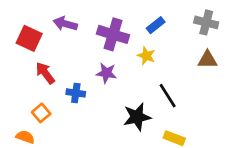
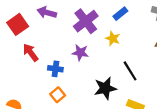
purple cross: (113, 34) -> (86, 21), turned 35
red square: (29, 38) -> (18, 24), turned 30
orange square: (41, 113) -> (58, 95), moved

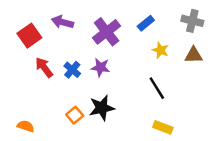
yellow star: (113, 38) -> (160, 50), moved
blue cross: (55, 69) -> (72, 70), moved, turned 32
black star: (105, 88) -> (102, 108), moved

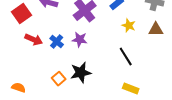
red arrow: (44, 67) -> (34, 39), turned 150

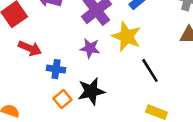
yellow star: (129, 25) -> (126, 36), moved, size x1.6
blue cross: (57, 41) -> (56, 69), moved, turned -32

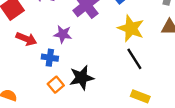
yellow star: (126, 36) -> (131, 28), moved
purple star: (90, 48) -> (63, 34), moved

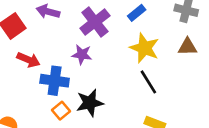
purple star: (63, 34) -> (82, 55), moved
blue cross: (50, 58) -> (55, 81), size x1.5

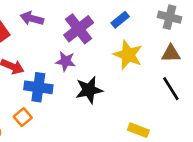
black line: (148, 82) -> (171, 89), moved
black star: (90, 103) -> (89, 90), moved
orange square: (61, 111) -> (23, 117), moved

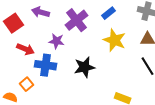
purple star: (66, 61) -> (57, 41), moved
orange square: (23, 117) -> (27, 84), moved

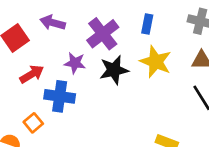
blue rectangle: (109, 13) -> (147, 24), turned -40
red arrow: (26, 49) -> (32, 74), turned -54
black star: (85, 67) -> (114, 70), moved

